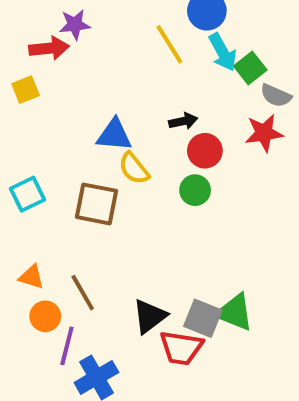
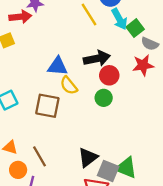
black arrow: (183, 121) -> (97, 58), size x1.6
black triangle: (150, 316) -> (88, 158), moved

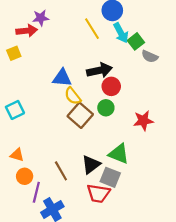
red star: (143, 65) -> (143, 121), moved
brown square: (47, 106) -> (80, 115), moved, turned 30
brown line: (39, 156) -> (61, 171), moved
green triangle: (126, 168) -> (119, 154), moved

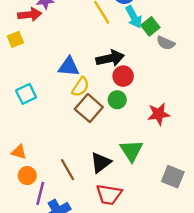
yellow semicircle: (73, 96) -> (80, 87), turned -108
cyan square: (15, 110) -> (26, 94), moved
green triangle: (119, 154) -> (131, 151), turned 35
gray square: (110, 177) -> (173, 177), moved

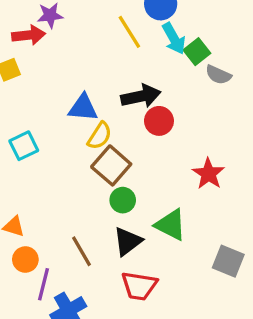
green circle: (117, 100) -> (123, 200), moved
red star: (159, 114) -> (208, 174), turned -30
green triangle: (131, 151) -> (171, 225), turned -30

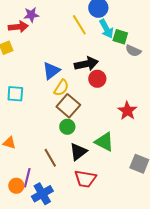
green square: (197, 52) -> (120, 37), turned -35
blue triangle: (83, 108) -> (51, 71), turned -42
cyan square: (24, 146) -> (15, 94), turned 30
green circle: (123, 200) -> (67, 127), moved
orange circle: (25, 259) -> (16, 186), moved

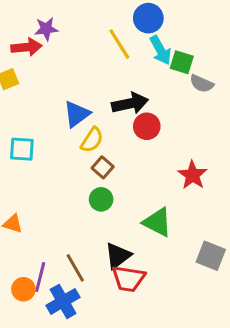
brown square: (68, 106) -> (103, 167), size x0.6
black triangle: (78, 152) -> (118, 256), moved
brown line: (50, 158) -> (75, 268), moved

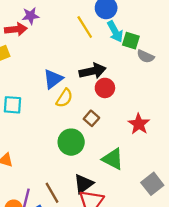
brown square: (103, 167) -> (91, 118), moved
green circle: (101, 199) -> (71, 142), size x1.5
gray square: (211, 256) -> (152, 184), turned 30

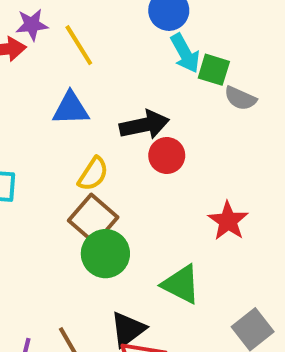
yellow line: (85, 27) -> (79, 45), moved
blue triangle: (53, 79) -> (71, 108), moved, turned 35
brown square: (91, 118) -> (93, 219), moved, size x1.6

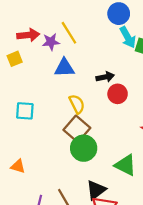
purple star: (32, 25) -> (51, 42), moved
black arrow: (144, 125) -> (105, 77), size x0.7
yellow semicircle: (93, 174) -> (77, 104), turned -60

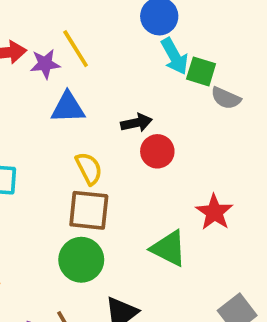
brown square: (77, 129) -> (89, 210), turned -35
green circle: (84, 148) -> (81, 260), moved
green triangle: (125, 165) -> (169, 248), moved

